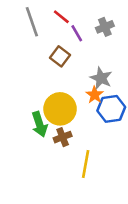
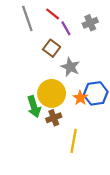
gray star: (101, 78) -> (70, 67), moved
orange star: (95, 95) -> (80, 98), moved

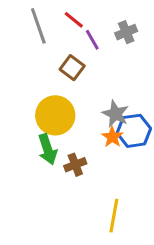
gray star: (70, 67) -> (115, 114), moved
yellow circle: (52, 93) -> (55, 115), moved
yellow line: (74, 141) -> (114, 216), moved

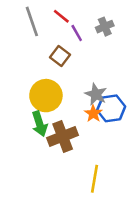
brown cross: (75, 165) -> (63, 136), size x1.6

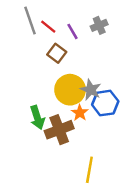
red line: (61, 16) -> (48, 27), moved
yellow circle: (46, 96) -> (70, 90), moved
orange star: (93, 113) -> (80, 113), moved

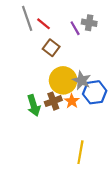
gray cross: (99, 25) -> (89, 23), turned 32
purple line: (72, 31) -> (75, 28), moved
brown cross: (59, 130) -> (53, 101), moved, size x0.7

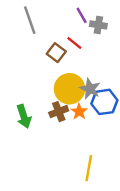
red line: (44, 24) -> (74, 43), moved
purple line: (75, 28) -> (82, 15), moved
green arrow: (34, 105) -> (24, 116), moved

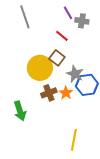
brown square: (56, 53) -> (57, 58), moved
yellow circle: (69, 89) -> (40, 68), moved
green arrow: (24, 116) -> (20, 111), moved

